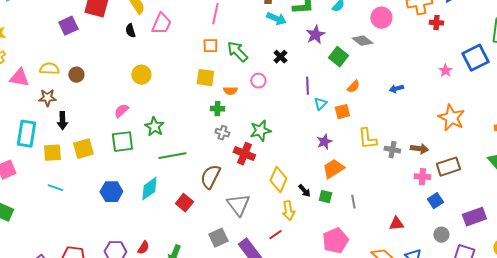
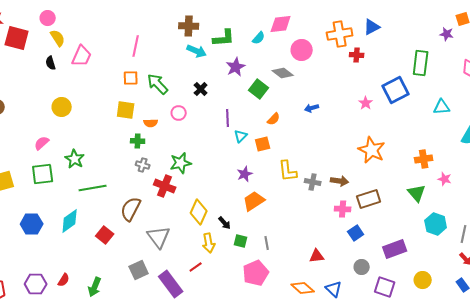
blue arrow: (396, 89) -> (312, 108), moved
green square: (325, 197) -> (241, 241), moved
gray line: (353, 202) -> (267, 243), moved

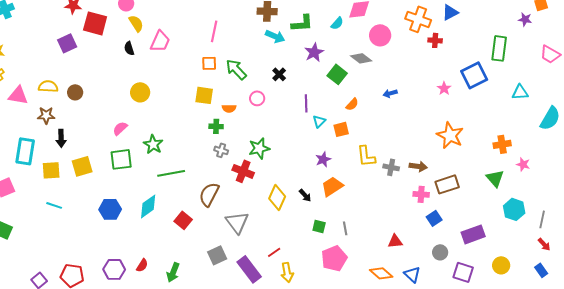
orange cross: (340, 34) -> (418, 19), turned 30
black arrow: (225, 223) -> (305, 195), moved
yellow arrow: (209, 243) -> (287, 272), moved

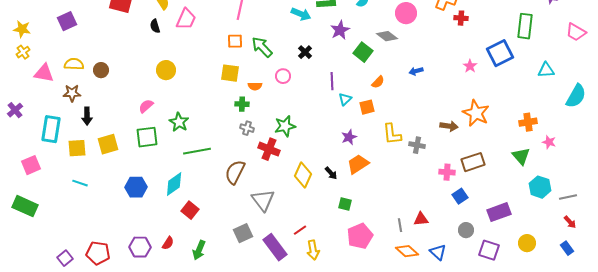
purple square: (67, 43) -> (67, 21), moved
brown arrow: (418, 166) -> (449, 126), moved
gray line: (542, 219) -> (568, 197), turned 66
red square: (183, 220) -> (190, 210), moved
gray line: (345, 228) -> (400, 225), moved

